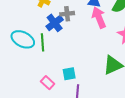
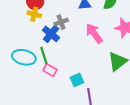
pink arrow: (99, 18) -> (94, 33), moved
pink rectangle: (48, 83) -> (50, 70), moved

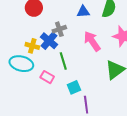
yellow cross: (34, 14) -> (32, 46), moved
green line: (44, 56) -> (63, 61), moved

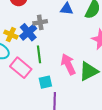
pink arrow: (92, 41) -> (68, 64), moved
pink rectangle: (47, 77) -> (21, 68), size x1.5

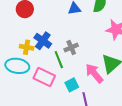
gray cross: (40, 22) -> (71, 48), moved
pink arrow: (68, 64) -> (94, 73), moved

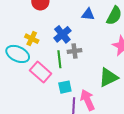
blue cross: (43, 41) -> (62, 34), moved
pink arrow: (94, 73) -> (88, 100), moved

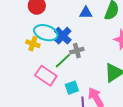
cyan ellipse: (18, 54) -> (46, 33), moved
green line: (59, 59) -> (63, 61), turned 60

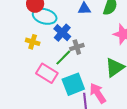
cyan ellipse: (46, 33) -> (45, 16), moved
cyan square: (72, 88) -> (73, 84), size x1.6

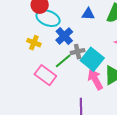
cyan square: (73, 84) -> (92, 59), moved, turned -35
pink arrow: (98, 93) -> (95, 79), moved

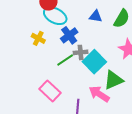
pink rectangle: (45, 75) -> (50, 91), moved
pink arrow: (95, 79) -> (99, 94), moved, turned -35

